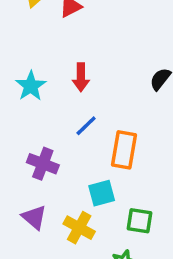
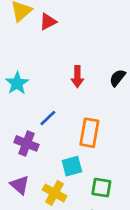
red arrow: (81, 77) -> (77, 77), moved
blue line: (86, 126) -> (48, 118), moved

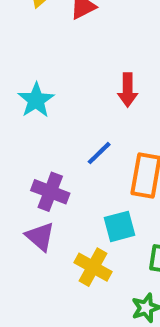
blue line: (48, 118) -> (99, 153), moved
purple triangle: (20, 185) -> (40, 237), moved

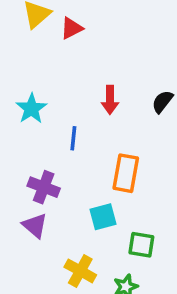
blue line: (99, 153) -> (73, 138), moved, turned -40
yellow cross: (93, 267) -> (80, 271), moved

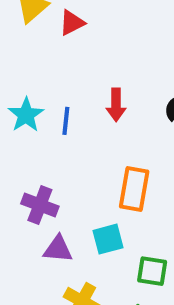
blue line: (73, 138) -> (66, 121), moved
purple triangle: (35, 226) -> (58, 249), moved, turned -36

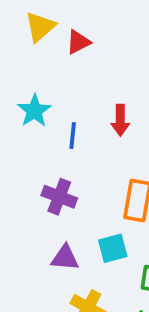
cyan star: (26, 115) -> (34, 111), moved
purple cross: (40, 205) -> (59, 197), moved

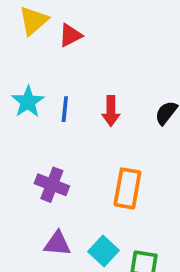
blue line: (73, 136) -> (65, 109), moved
cyan square: (113, 248) -> (103, 251), moved, turned -32

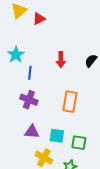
blue line: (65, 109) -> (30, 73), moved
cyan square: (103, 251) -> (57, 136), turned -35

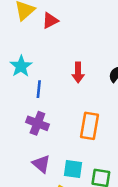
purple triangle: (32, 132) -> (41, 164), turned 35

